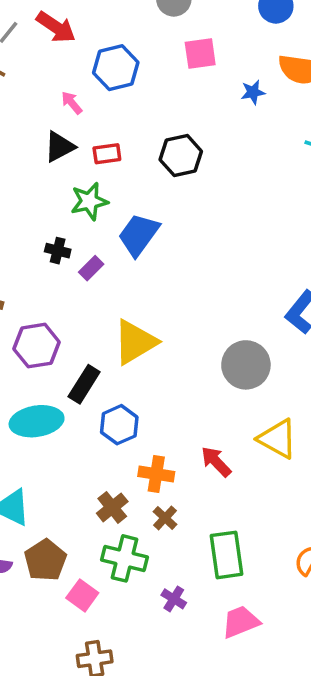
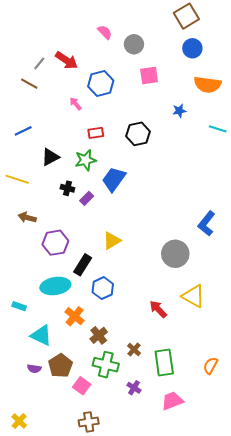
blue star: (253, 92) -> (179, 111), moved
black triangle: (59, 147) -> (50, 157), moved
yellow triangle: (135, 342) -> (112, 241), size x0.7
orange cross: (156, 474) -> (75, 316), moved, turned 30
brown cross: (165, 518) -> (134, 349), moved

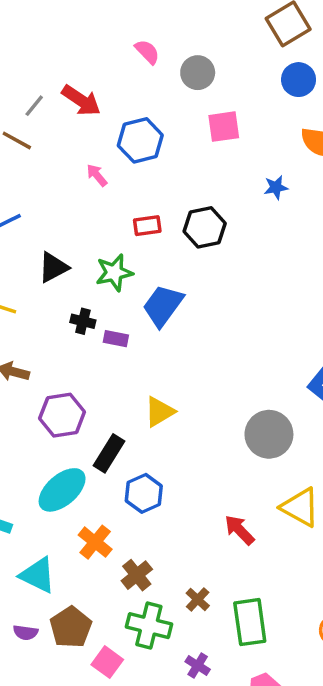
red rectangle: (96, 133) -> (147, 226), moved
purple rectangle: (87, 198) -> (116, 339), turned 56
cyan ellipse: (55, 286) -> (62, 490), turned -32

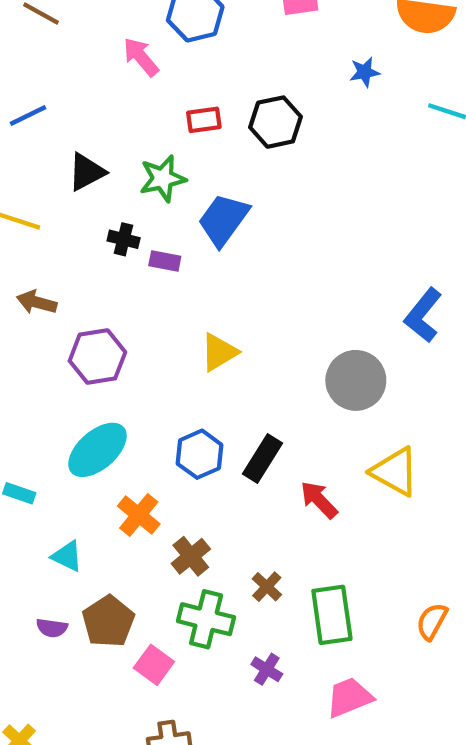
pink arrow: (97, 175) -> (141, 57), size x1.4
black rectangle: (109, 453) -> (262, 459), moved
cyan triangle: (38, 575) -> (67, 556), size x0.7

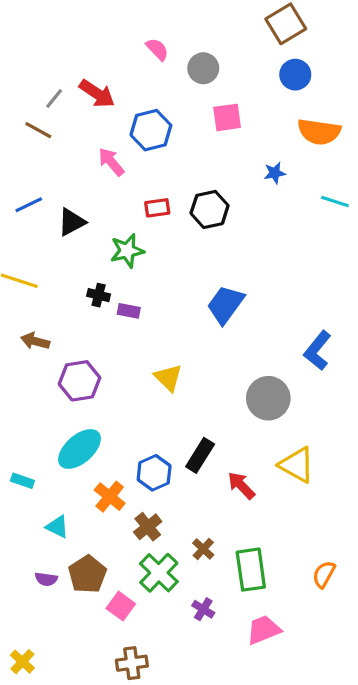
black triangle: (87, 172) -> (72, 222), moved
blue trapezoid: (223, 220) -> (225, 305), moved
yellow triangle: (219, 352) -> (168, 378), turned -44
blue hexagon: (200, 454) -> (154, 473), moved
green cross: (206, 619) -> (159, 573), turned 30

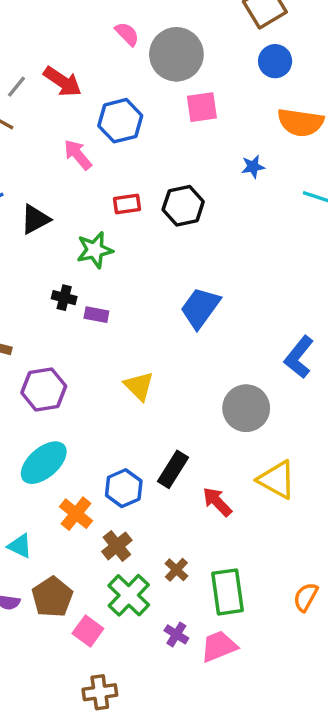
gray circle: (203, 68) -> (176, 54), size x1.6
pink trapezoid: (264, 630) -> (219, 646), moved

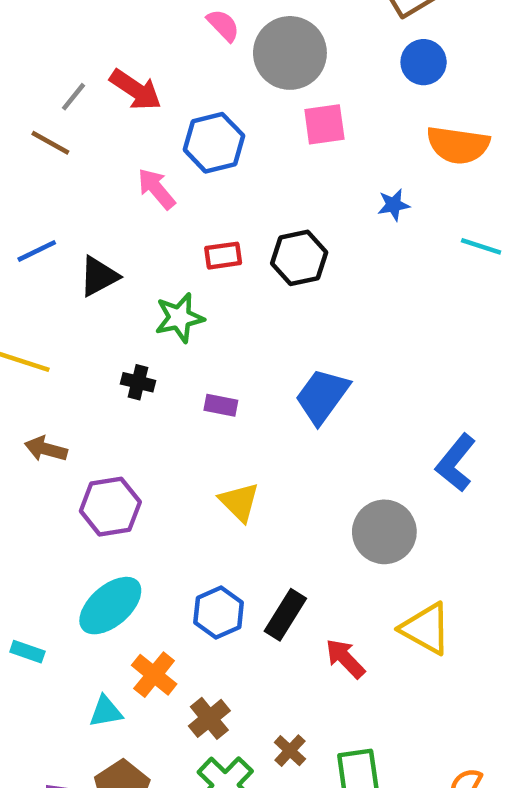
purple rectangle: (96, 315) -> (221, 405), moved
blue hexagon: (124, 488) -> (219, 612), moved
cyan triangle: (20, 546) -> (106, 711), moved, turned -36

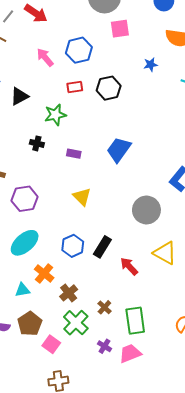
blue hexagon: (214, 143) -> (79, 50), moved

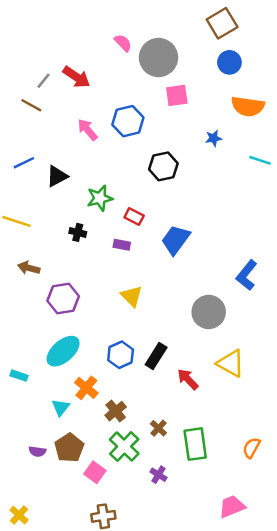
red rectangle: (75, 87) -> (134, 217), moved, turned 35
cyan triangle: (23, 290) -> (61, 407), turned -42
pink trapezoid: (130, 353) -> (232, 506), moved

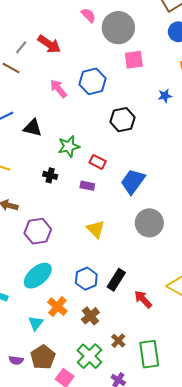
black triangle: (57, 176) -> (33, 128), turned 42
gray circle: (209, 312) -> (149, 223), moved
brown cross: (116, 411) -> (90, 316), moved

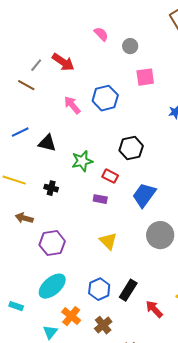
gray circle: (118, 28) -> (130, 46), size x0.5
black hexagon: (122, 120) -> (131, 148), moved
black cross: (50, 175) -> (51, 188), moved

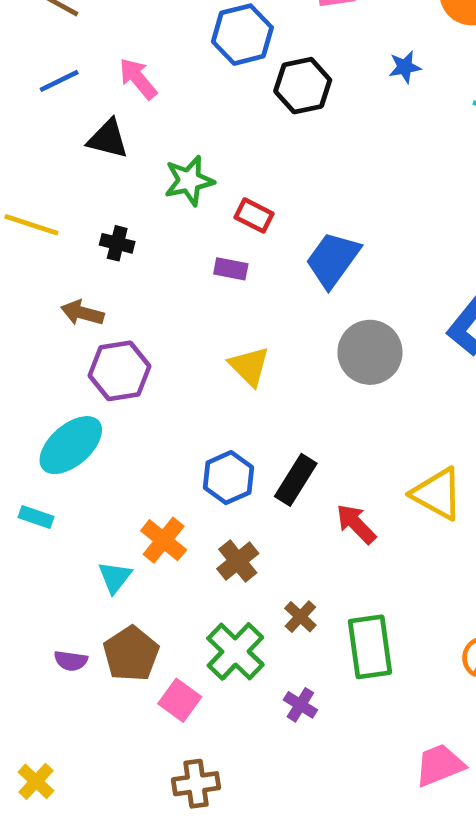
pink arrow: (72, 105) -> (138, 79), moved
blue line: (20, 132) -> (59, 81), moved
black hexagon: (131, 148) -> (303, 86), moved
brown arrow: (24, 218) -> (82, 313), moved
cyan ellipse: (52, 286) -> (71, 445), moved

